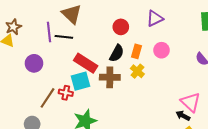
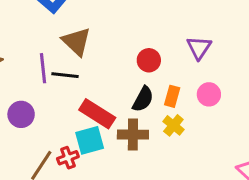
purple triangle: (155, 18) -> (199, 48), turned -30
red cross: (66, 93) -> (68, 158), turned -32

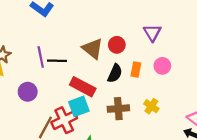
brown triangle: (76, 41) -> (93, 49), moved
yellow cross: (173, 125) -> (151, 106), moved
brown cross: (133, 135) -> (118, 109), moved
red cross: (68, 158) -> (64, 120), size x1.6

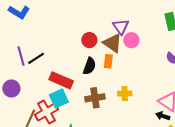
brown triangle: (93, 49) -> (113, 43), moved
black line: (57, 61) -> (36, 58), turned -30
pink circle: (162, 66) -> (131, 40), moved
yellow cross: (151, 106) -> (125, 94), turned -32

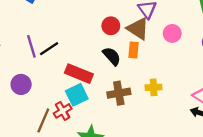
pink circle: (131, 40) -> (172, 33), moved
black semicircle: (90, 66) -> (112, 56), turned -60
red cross: (46, 112) -> (63, 111), size x0.7

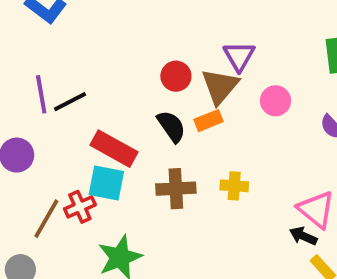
brown triangle: (138, 29) -> (220, 86), turned 30
orange rectangle: (134, 50) -> (209, 121), turned 56
cyan square: (77, 95) -> (106, 183), turned 30

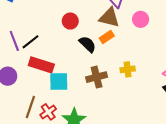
red circle: (176, 76) -> (70, 21), moved
brown triangle: (220, 86) -> (109, 17), turned -45
red rectangle: (114, 149) -> (41, 65), moved
red cross: (80, 207) -> (48, 112), moved

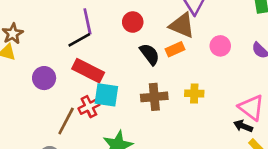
pink circle: (141, 19) -> (220, 46), moved
purple line: (14, 41) -> (87, 21), moved
red cross: (48, 112) -> (89, 107), moved

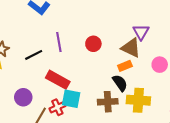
black line: (79, 40) -> (34, 55), moved
black semicircle: (150, 54) -> (120, 83), moved
purple circle: (44, 78) -> (23, 97), moved
yellow cross: (194, 93) -> (138, 100), size x1.6

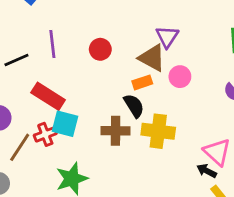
pink circle: (160, 65) -> (180, 77), moved

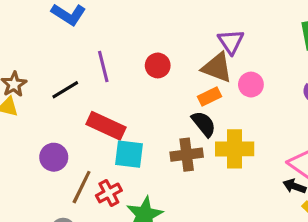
red cross: (45, 134) -> (109, 193), moved

